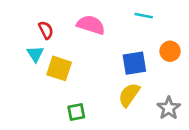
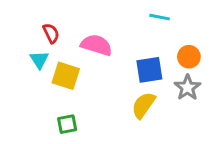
pink semicircle: (91, 25) -> (96, 45), moved
gray star: (169, 108) -> (187, 88), moved
green square: (76, 112) -> (67, 124), moved

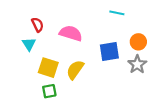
yellow square: (66, 76) -> (48, 68), moved
yellow semicircle: (143, 105) -> (75, 70), moved

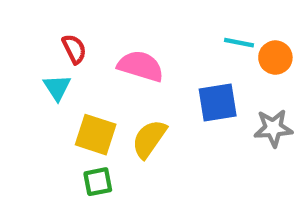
cyan line: (117, 13) -> (239, 43), moved
orange circle: (138, 42) -> (275, 58), moved
gray star: (137, 64) -> (273, 128), turned 30

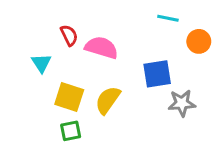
cyan line: (239, 43) -> (168, 18), moved
red semicircle: (74, 49) -> (69, 35), moved
gray star: (273, 128) -> (182, 103), moved

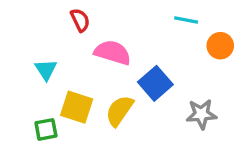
red semicircle: (69, 35) -> (80, 20), moved
blue square: (157, 74) -> (155, 83), moved, turned -32
green square: (71, 131) -> (46, 129), moved

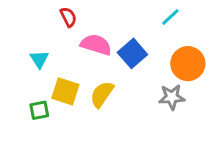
cyan line: (186, 20) -> (170, 17), moved, turned -54
orange circle: (220, 46) -> (188, 64), moved, size x1.5
blue square: (155, 83) -> (132, 53), moved

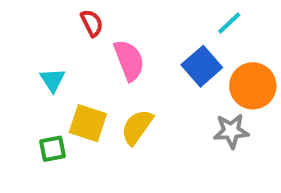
pink semicircle: (96, 45) -> (129, 60), turned 52
blue square: (132, 53) -> (202, 66), moved

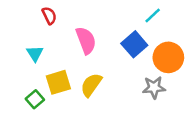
red semicircle: (92, 23) -> (49, 16), moved
yellow square: (88, 123) -> (58, 82), turned -35
green square: (53, 149) -> (35, 99), turned -30

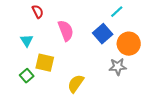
yellow square: (58, 82) -> (45, 63), turned 30
yellow semicircle: (91, 85) -> (76, 84), moved

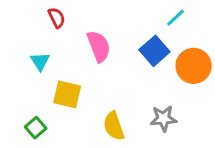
gray star: (118, 67) -> (163, 119), moved
green square: (27, 76) -> (36, 128), moved
yellow semicircle: (76, 84) -> (114, 126), turned -54

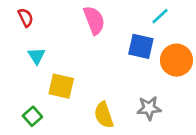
red semicircle: (57, 18) -> (26, 18), moved
pink semicircle: (99, 46) -> (94, 20), moved
blue square: (154, 51) -> (141, 46), turned -36

